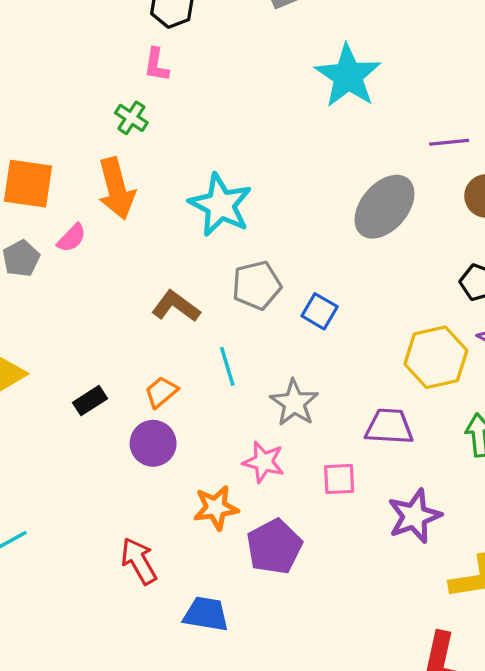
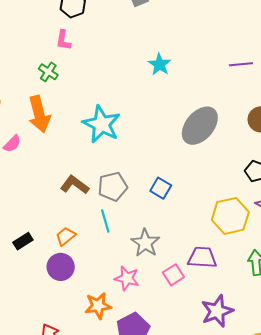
cyan star: (348, 76) -> (160, 64), moved, size x0.6
purple line: (449, 142) -> (241, 64), moved
gray pentagon: (257, 285) -> (113, 187), moved
pink square: (339, 479) -> (173, 275), moved, turned -30

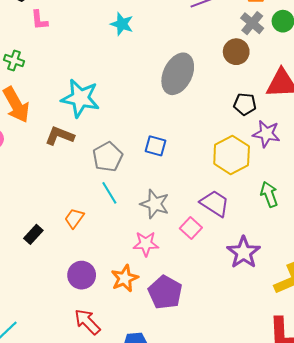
pink L-shape: (63, 40) -> (39, 20), moved
brown L-shape: (75, 185) -> (60, 136), moved
purple trapezoid: (202, 257) -> (215, 203), turned 44
purple circle: (61, 267) -> (82, 275), moved

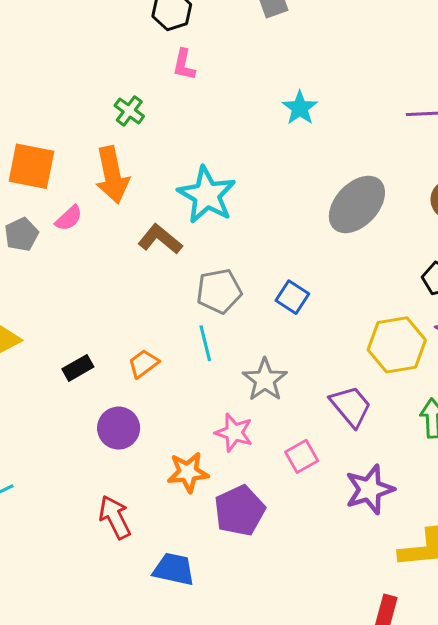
pink square: (191, 228) -> (302, 456), moved
purple circle: (82, 275) -> (119, 428), moved

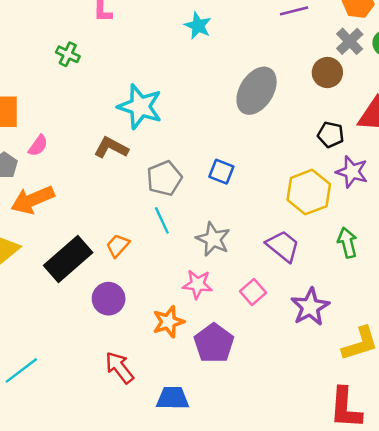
orange arrow: (112, 175) -> (33, 200), moved, turned 90
black rectangle: (78, 368) -> (68, 259), size x2.0

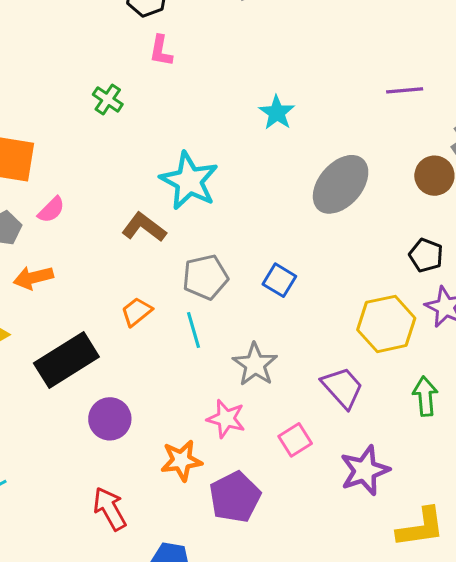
cyan star: (198, 26) -> (277, 113), moved
orange arrow: (33, 200) -> (33, 278), size x0.7
orange trapezoid: (118, 245) -> (137, 312), moved

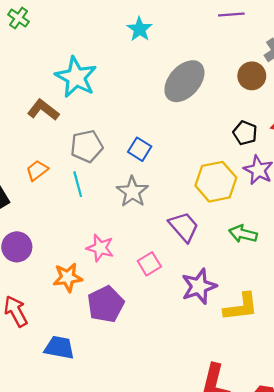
gray star: (255, 364) -> (132, 192), moved
green arrow: (425, 396) -> (243, 234), turned -72
yellow L-shape: (421, 527) -> (241, 307), moved

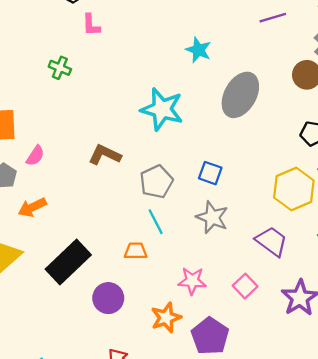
cyan star: (140, 29) -> (198, 50), moved
cyan star: (76, 77) -> (162, 109), moved
orange trapezoid: (37, 170) -> (136, 251), moved, turned 50

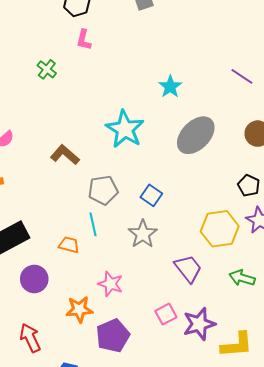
purple line: (273, 18) -> (242, 76), turned 35
pink square: (245, 286) -> (166, 314), moved

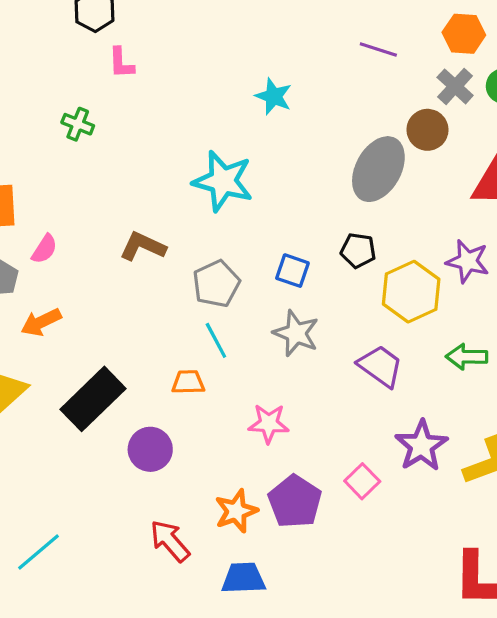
gray ellipse: (196, 135) -> (378, 169), moved
black pentagon: (249, 185) -> (358, 250), moved
orange star: (79, 309) -> (236, 511), moved
pink square: (166, 314) -> (362, 481), moved

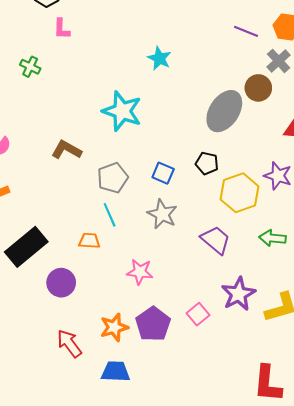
purple line: (378, 49) -> (246, 31), moved

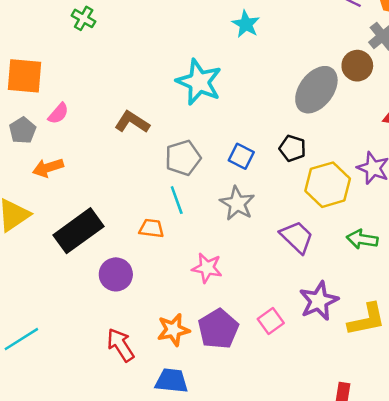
green cross: (30, 67) -> (84, 18), moved

